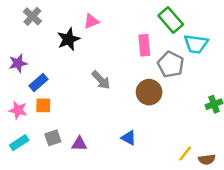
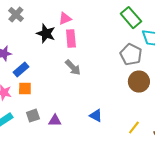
black star: (69, 39) -> (46, 34), turned -30
pink rectangle: (144, 45) -> (71, 39), moved
brown circle: (149, 92) -> (139, 82), moved
yellow line: (185, 153) -> (134, 128), moved

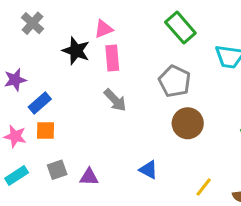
green rectangle: (131, 18) -> (180, 28), moved
gray pentagon: (131, 55) -> (175, 81), moved
brown circle: (139, 82) -> (188, 123), moved

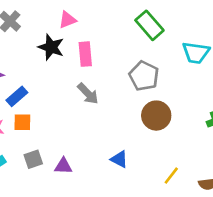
pink triangle: (104, 29) -> (67, 20), moved

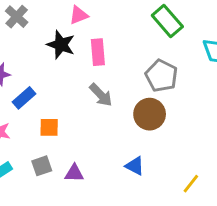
brown circle: (156, 116) -> (150, 114), moved
orange square: (22, 122) -> (49, 127), moved

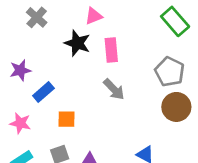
brown circle: (150, 114) -> (176, 107), moved

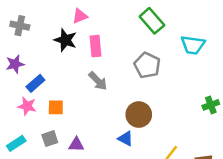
gray cross: (37, 17) -> (20, 26), moved, turned -30
brown circle: (176, 107) -> (139, 115), moved
pink star: (20, 123) -> (27, 106), moved

